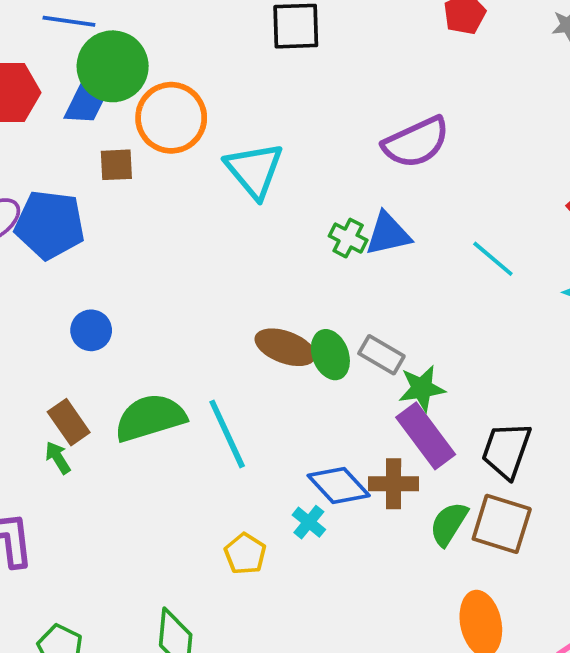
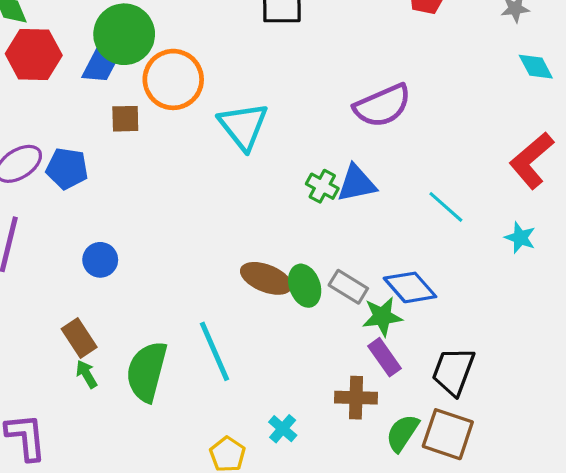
blue pentagon: (50, 225) -> (67, 169), size x0.7
green semicircle: (150, 418) -> (147, 371), moved, turned -60
purple rectangle: (426, 436) -> (384, 357), size x0.7
green arrow: (58, 458) -> (87, 374), moved
blue diamond: (339, 485) -> (410, 287), moved

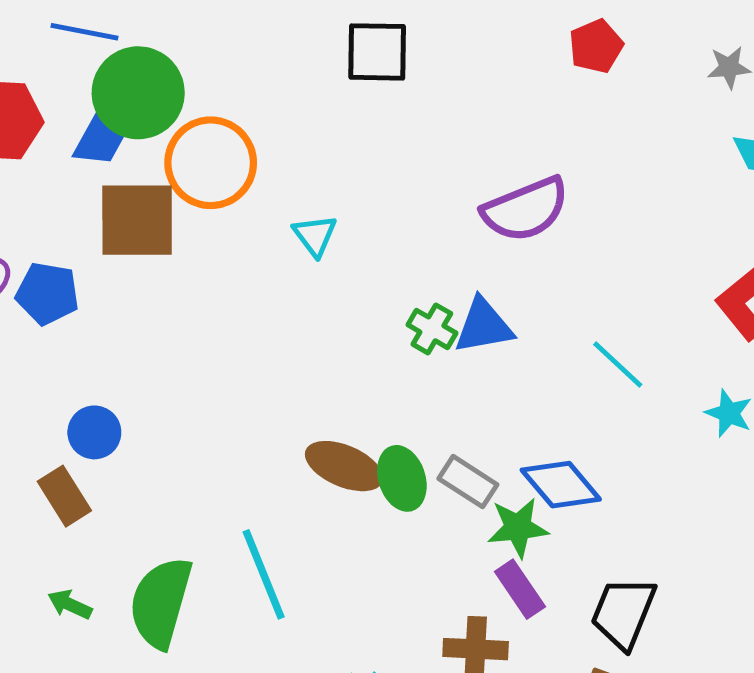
brown square: (125, 119) -> (137, 220), size x1.8
cyan triangle: (243, 126) -> (315, 235), size x0.6
brown rectangle: (79, 338) -> (64, 496), moved
green arrow: (87, 374) -> (70, 604), turned -36

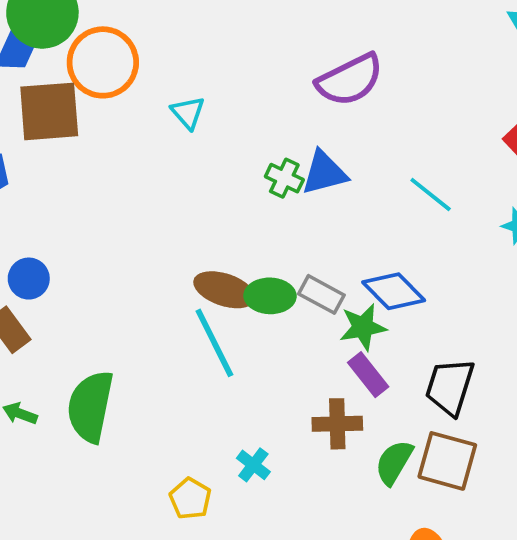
green ellipse: (402, 478) -> (270, 296), turned -66
cyan line: (264, 574) -> (214, 343), moved

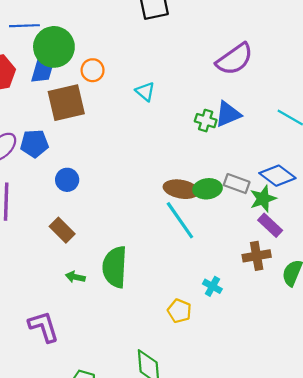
orange circle: (103, 62) -> (93, 70), size x0.6
blue circle: (29, 279) -> (67, 180), moved

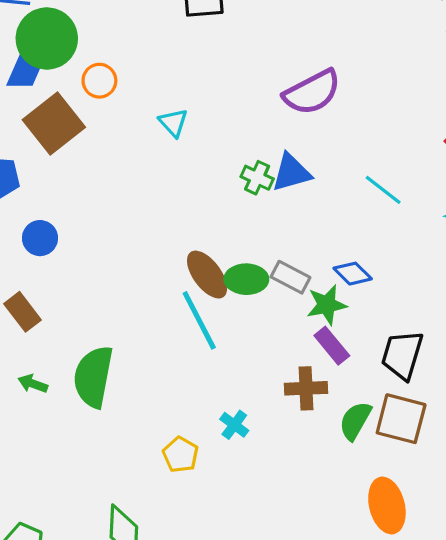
brown square: (66, 103) -> (54, 124), turned -33
blue diamond: (277, 176) -> (353, 274), size x0.7
brown ellipse: (181, 189) -> (207, 275), turned 36

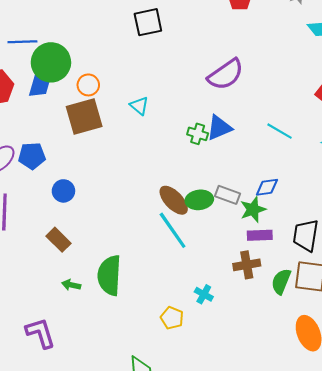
brown square: (54, 124) -> (84, 117), moved, turned 30
blue diamond: (353, 274) -> (267, 187), turned -45
purple rectangle: (332, 346) -> (260, 235), turned -45

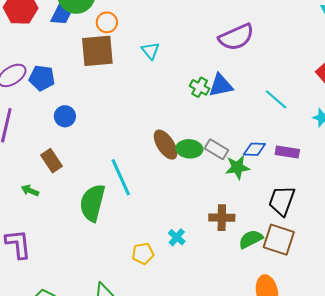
cyan line: (173, 230) -> (121, 177), moved
purple rectangle: (260, 235) -> (287, 152), moved
green semicircle: (281, 281) -> (251, 239), turned 30
green arrow: (71, 285) -> (30, 191), moved
yellow pentagon: (172, 318) -> (143, 254), turned 30

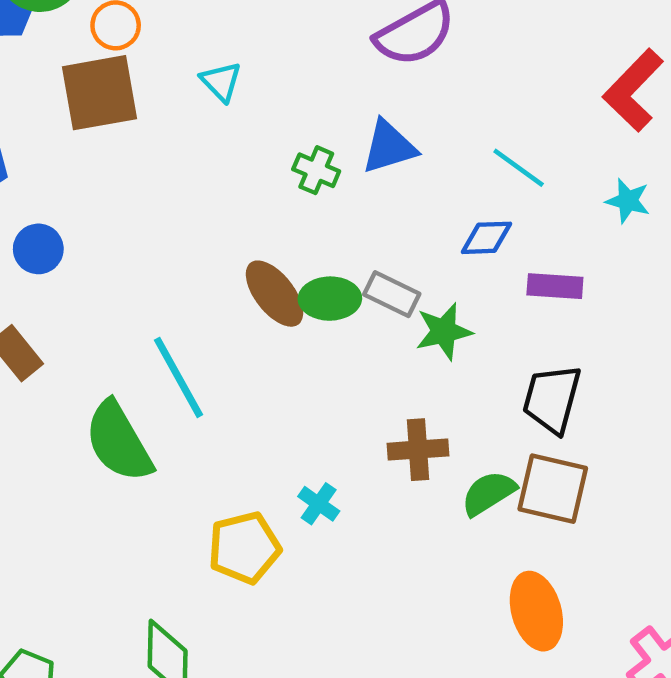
green cross: (200, 87) -> (316, 170), moved
blue diamond: (254, 149) -> (486, 238), moved
green semicircle: (92, 203) -> (119, 442), turned -39
yellow pentagon: (143, 254) -> (244, 548), size x1.4

